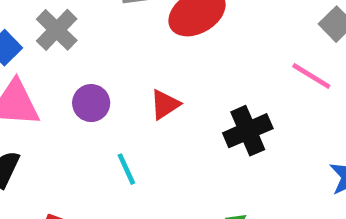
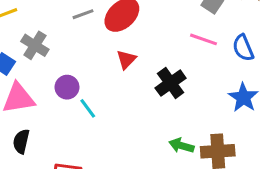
red triangle: (165, 104) -> (126, 60), moved
cyan line: (126, 169) -> (88, 108), moved

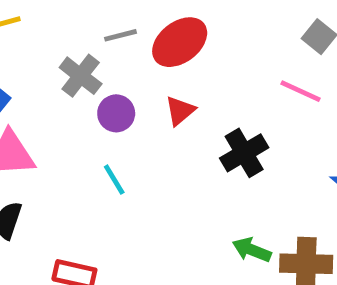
gray cross: (35, 45) -> (81, 76), moved
purple circle: (67, 87) -> (116, 113), moved

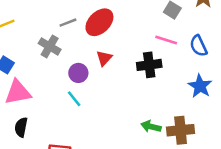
purple circle: (116, 113) -> (78, 73), moved
black cross: (244, 153) -> (149, 65), moved, turned 30

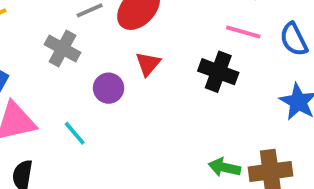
black cross: (149, 65) -> (218, 72), turned 30
cyan line: (74, 99) -> (75, 133), moved

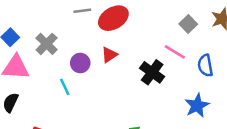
gray cross: (62, 48) -> (47, 44), moved
cyan line: (75, 133) -> (65, 87), moved

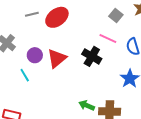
red triangle: (109, 55) -> (57, 58), moved, size x1.5

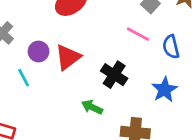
black cross: (92, 56) -> (114, 75), moved
green arrow: (87, 105) -> (92, 107), moved

